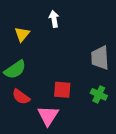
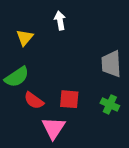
red semicircle: (21, 97) -> (34, 101), moved

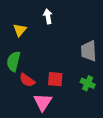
green semicircle: (17, 77) -> (13, 61), turned 138

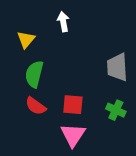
green semicircle: (13, 61) -> (34, 74), moved
pink triangle: (43, 102) -> (73, 135), moved

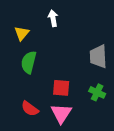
red semicircle: (36, 106) -> (30, 109), moved

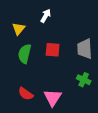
white arrow: (53, 18) -> (46, 16), turned 40
red square: (61, 88) -> (53, 50), moved

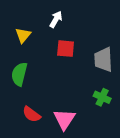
red square: (53, 50) -> (66, 49), moved
green semicircle: (25, 54) -> (19, 74), moved

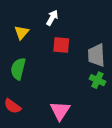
green cross: (102, 97) -> (97, 80), moved
red semicircle: (32, 114) -> (12, 106), moved

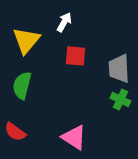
yellow triangle: (22, 33) -> (26, 40), size x1.5
pink triangle: (60, 111) -> (74, 137), turned -30

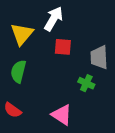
white arrow: (64, 22) -> (54, 19), size x1.5
green cross: (120, 99) -> (86, 83), moved

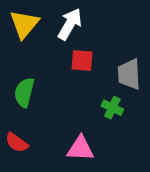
yellow triangle: (22, 34) -> (24, 24), moved
pink triangle: (62, 115) -> (80, 149), turned -30

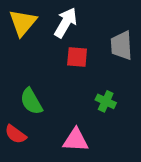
gray trapezoid: (129, 74) -> (121, 46), moved
green semicircle: (24, 92) -> (31, 101), moved, turned -44

